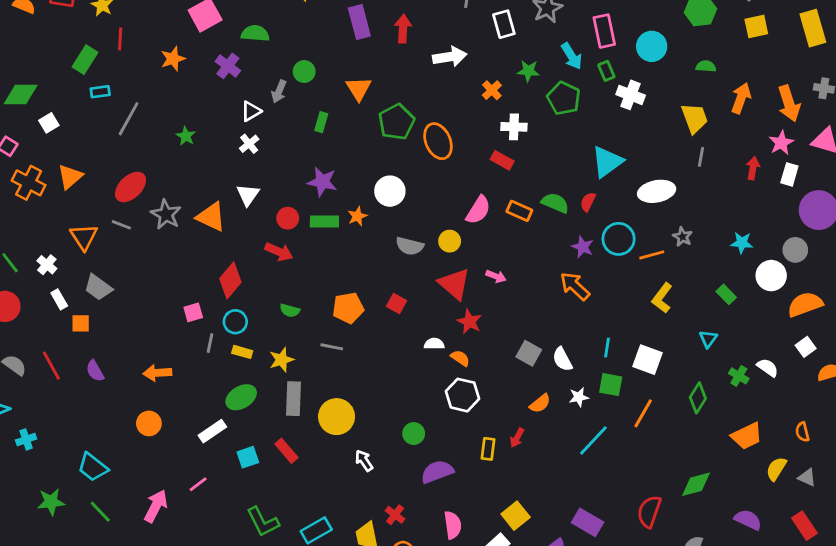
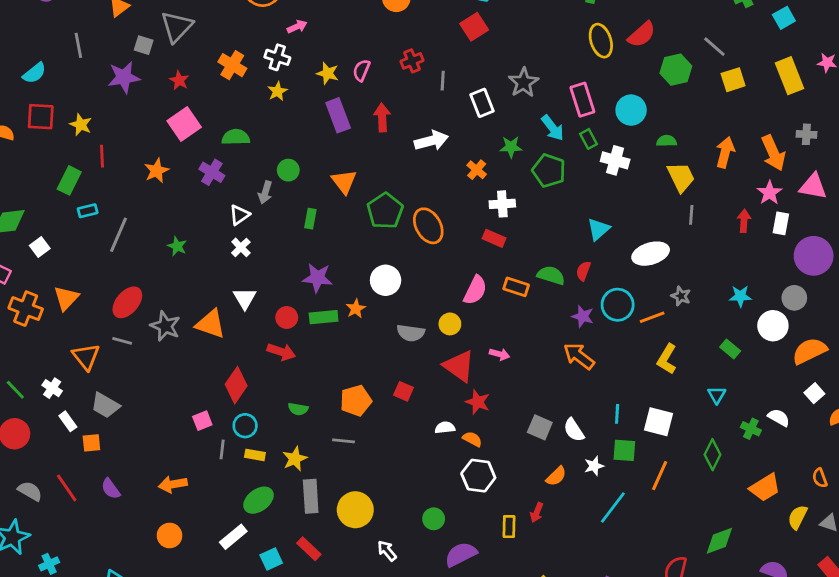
green semicircle: (706, 66) -> (667, 141), moved
cyan triangle: (607, 162) -> (598, 229), size x0.7

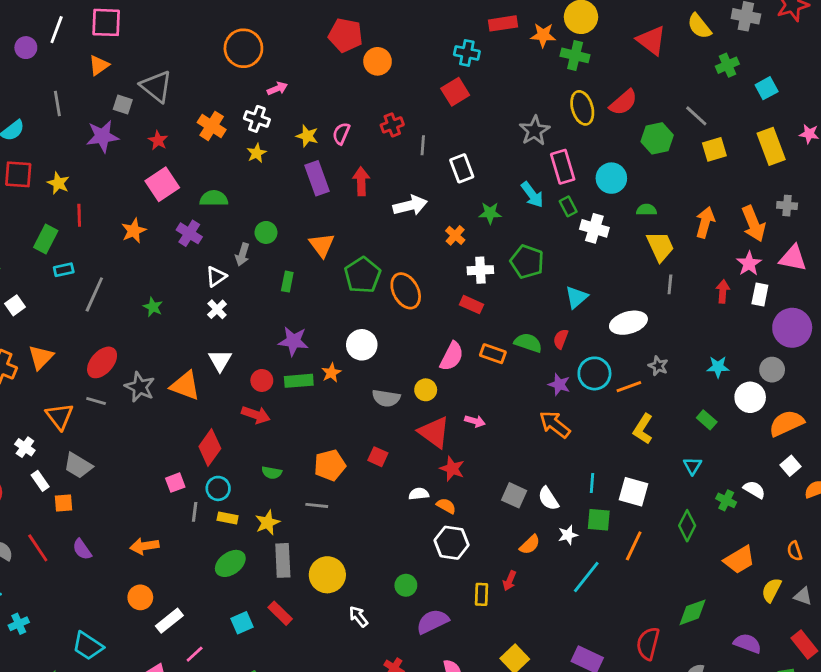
gray triangle: (177, 27) -> (156, 86), turned -36
gray star: (524, 83) -> (535, 131), moved
green pentagon: (549, 171) -> (527, 262), moved
white rectangle: (233, 537) -> (169, 621), moved

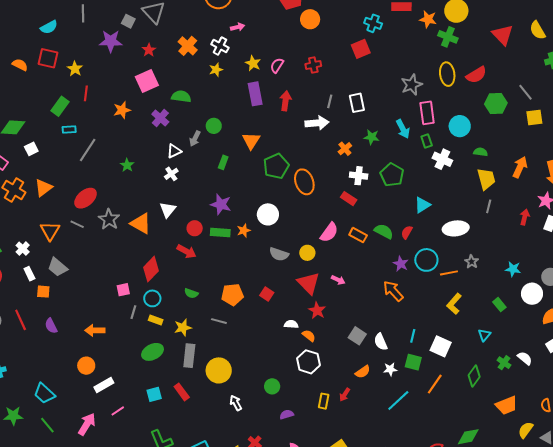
gray line: (423, 145) -> (330, 101), moved
purple semicircle: (433, 621) -> (287, 414), size x0.6

